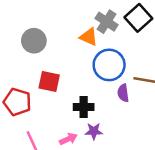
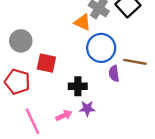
gray circle: (34, 41) -> (21, 41), moved

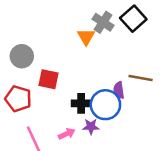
orange triangle: (83, 22) -> (86, 37), turned 36
blue circle: (101, 48) -> (105, 105), moved

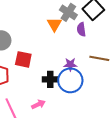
purple semicircle: (119, 90) -> (81, 29), moved
purple star: (91, 127) -> (70, 64), moved

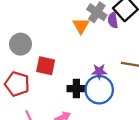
purple semicircle: (81, 29) -> (113, 20), moved

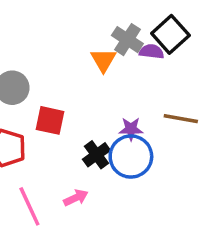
purple semicircle: (113, 20) -> (152, 52), turned 105
black cross: (76, 89) -> (96, 155), turned -36

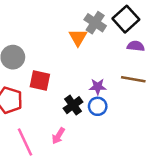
purple semicircle: (152, 52) -> (136, 46), moved
blue circle: (131, 157) -> (98, 106), size x0.6
pink arrow: (76, 198) -> (58, 136), turned 147

